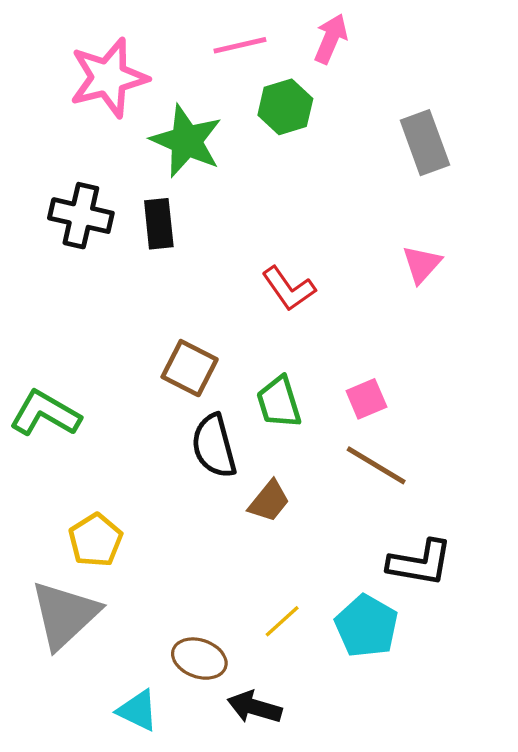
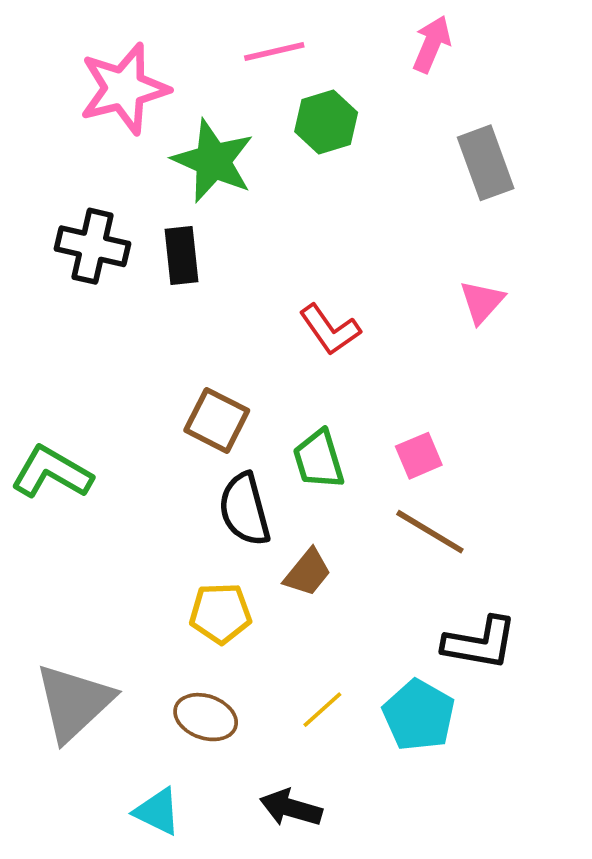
pink arrow: (331, 39) -> (432, 44), moved
yellow pentagon: (96, 540) -> (220, 613), moved, turned 30
brown ellipse: (199, 659) -> (206, 717), moved

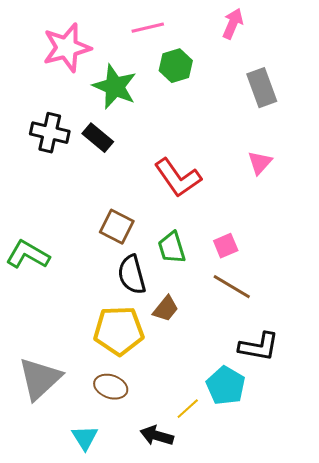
black rectangle: (182, 255) -> (98, 138), turned -44
red L-shape: (330, 330) -> (178, 178), size x1.4
yellow pentagon: (220, 613) -> (119, 331), size x1.5
yellow line: (322, 710) -> (188, 409), moved
cyan triangle: (157, 812) -> (85, 438), turned 32

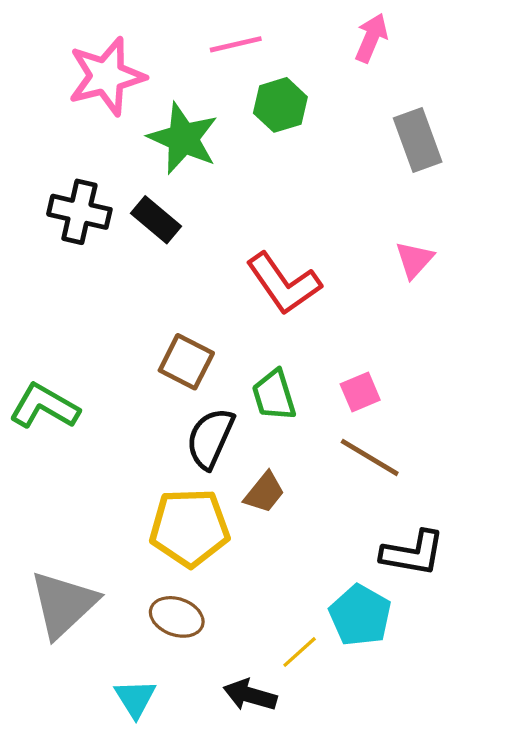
black semicircle: (132, 275) -> (210, 438), turned 39

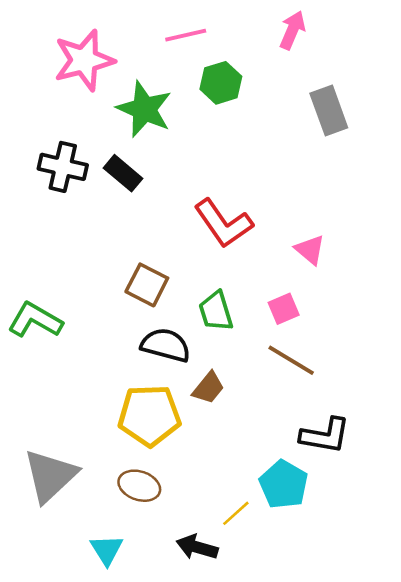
pink triangle: (414, 260) -> (310, 250), moved, turned -32
black semicircle: (210, 438) -> (166, 345), turned 81

